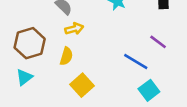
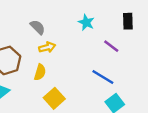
purple line: (158, 42) -> (111, 46), moved

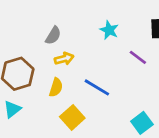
gray semicircle: (38, 27) -> (53, 36), turned 77
blue line: (103, 77) -> (97, 87), moved

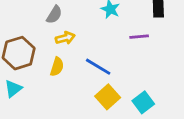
purple line: (138, 57) -> (139, 37), turned -42
yellow square: (72, 117) -> (108, 97), moved

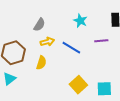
blue line: (98, 67) -> (71, 48), moved
cyan square: (143, 102) -> (104, 89), turned 35

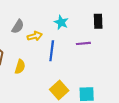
yellow arrow: (47, 42) -> (35, 36), moved
blue line: (71, 48) -> (52, 51), turned 66

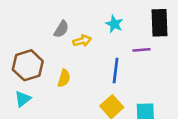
black rectangle: (98, 21) -> (160, 23), size x1.5
blue line: (52, 51) -> (116, 70), moved

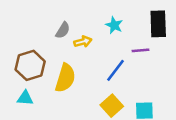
blue line: (116, 70) -> (115, 70), turned 30
yellow semicircle: (64, 78) -> (65, 78), size x1.6
cyan triangle: (23, 99) -> (25, 98), turned 42

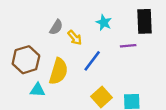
yellow arrow: (83, 42) -> (75, 38), turned 63
blue line: (115, 70) -> (92, 61), moved
cyan triangle: (25, 98) -> (38, 90), moved

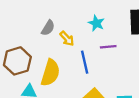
purple line: (128, 46) -> (108, 47), moved
blue line: (92, 61) -> (85, 62), turned -50

